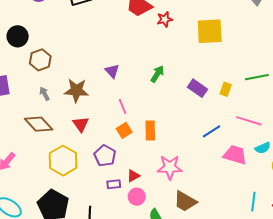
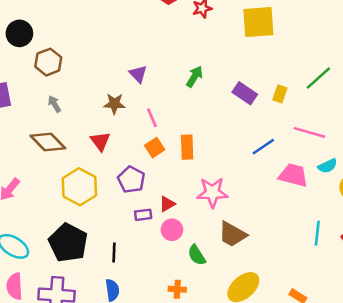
green line: (257, 77) -> (318, 78), turned -30
brown star: (76, 90) -> (114, 104), moved, size x0.7

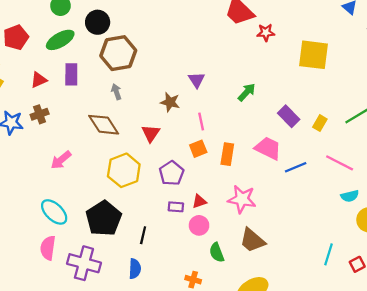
brown hexagon: (48, 62) -> (118, 53), size x1.4
pink trapezoid: (293, 175) -> (268, 148), moved

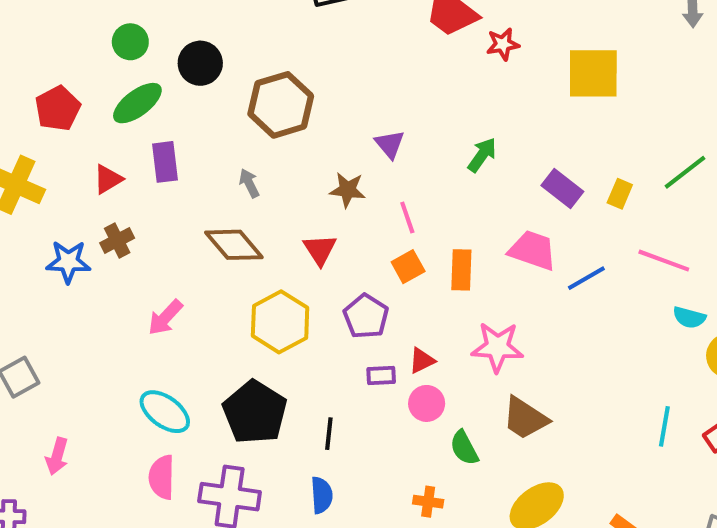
brown hexagon: (118, 53) -> (281, 105), moved
cyan semicircle: (350, 196) -> (689, 317), turned 36

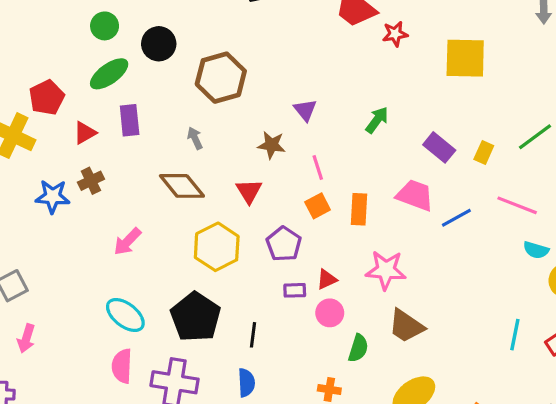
red pentagon: (58, 108) -> (47, 97), moved
green semicircle: (464, 448) -> (358, 348), turned -136
pink arrow: (57, 456) -> (26, 338), moved

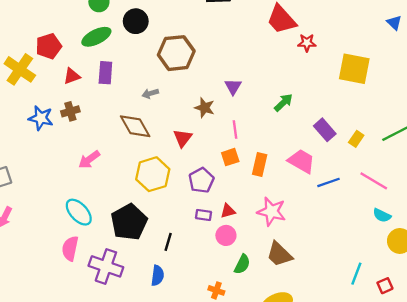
gray arrow: (195, 138) -> (150, 93), turned -91

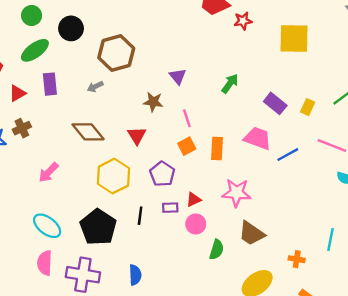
gray arrow: (150, 93) -> (95, 87), moved
black line: (168, 242) -> (140, 216), moved
orange cross: (216, 290) -> (297, 259), moved

